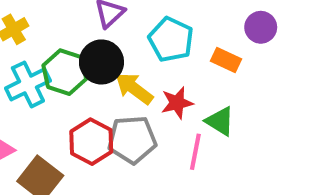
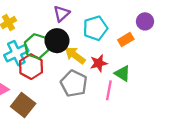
cyan pentagon: (171, 40) -> (95, 28), turned 30
orange rectangle: (226, 60) -> (126, 40), turned -56
gray pentagon: (132, 140) -> (74, 84), turned 30
red hexagon: (91, 142) -> (31, 67), moved

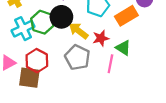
orange rectangle: (126, 40) -> (126, 16), size x1.5
red hexagon: (31, 67) -> (37, 61), moved
brown square: (23, 105) -> (29, 78), turned -30

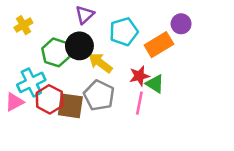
cyan cross: (23, 29) -> (31, 82), moved
red star: (101, 38) -> (139, 76), moved
brown square: (29, 78) -> (70, 106), moved

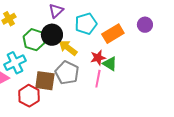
purple circle: (181, 24) -> (145, 25), moved
red hexagon: (49, 99) -> (29, 96), moved

